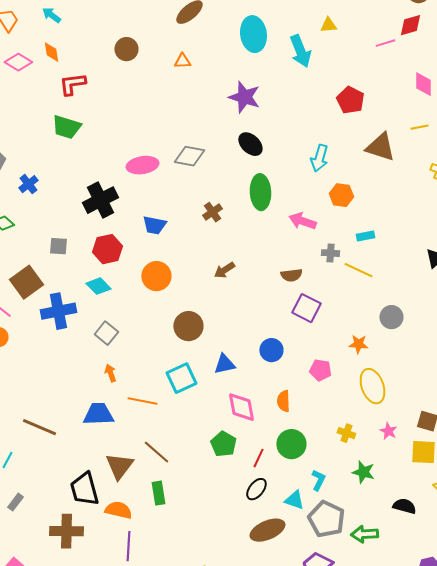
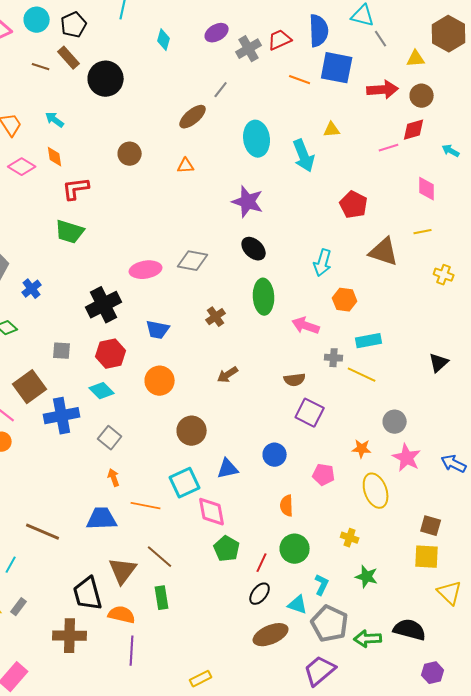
cyan rectangle: (365, 236) -> (369, 341), size x1.4
pink diamond: (241, 407) -> (212, 512), moved
pink star: (388, 431) -> (407, 458), moved, size x1.6
black semicircle: (404, 506) -> (410, 630), moved, size x1.4

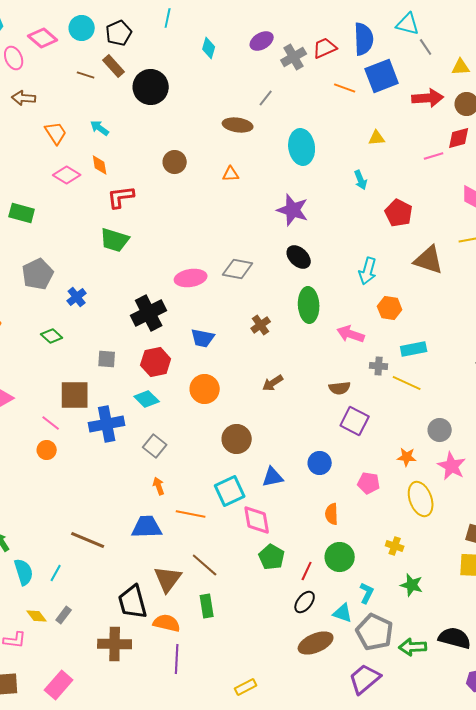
blue square: (337, 68) -> (382, 76), turned -32
brown ellipse: (193, 117) -> (238, 125), turned 48
cyan arrow: (304, 156) -> (361, 180), moved, size x0.6
brown square: (30, 387) -> (75, 395), turned 36

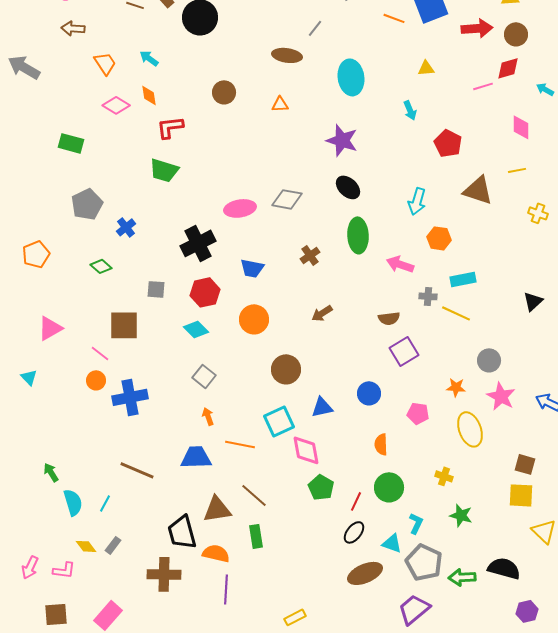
purple square: (355, 421) -> (404, 351), turned 32
blue cross: (107, 424) -> (130, 397), moved
brown triangle: (168, 579) -> (217, 509), turned 44

